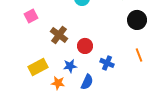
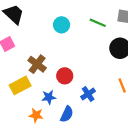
blue cross: (107, 63) -> (88, 94), turned 32
yellow rectangle: (38, 67) -> (20, 85), moved

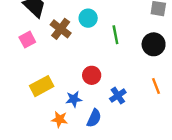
green line: (98, 23) -> (115, 35), moved, turned 56
brown cross: (37, 64) -> (61, 29), moved

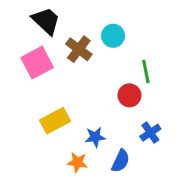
green line: (115, 35) -> (146, 72), moved
pink square: (27, 40) -> (37, 63), size x1.5
red circle: (92, 75) -> (129, 95), moved

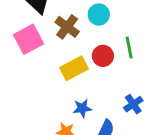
red circle: (129, 95) -> (103, 56), moved
yellow rectangle: (55, 121) -> (74, 68), moved

